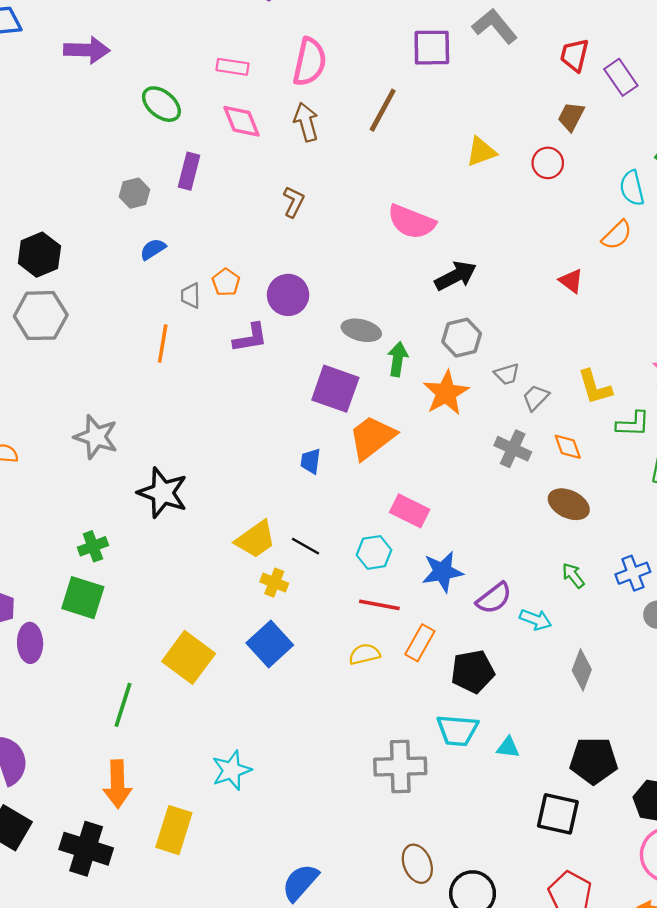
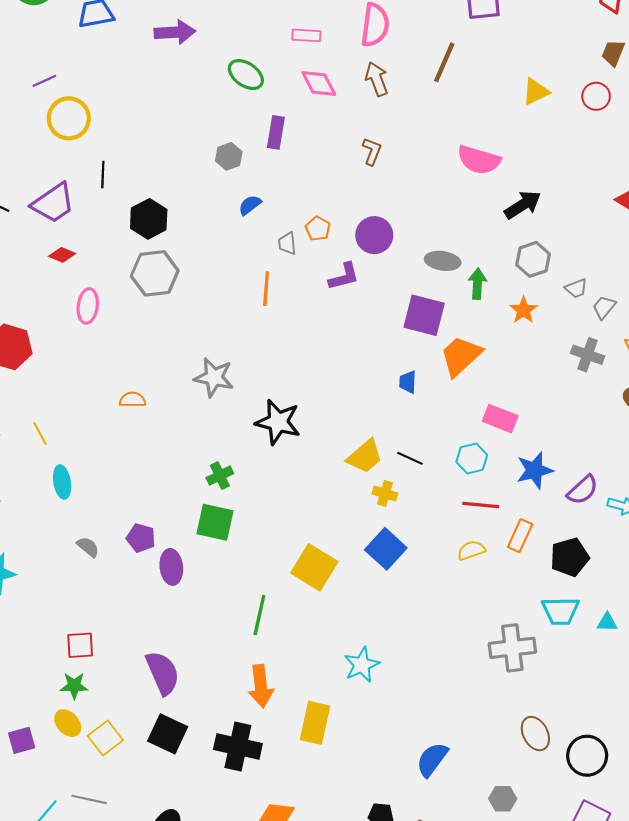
orange star: (446, 393) -> (523, 310), size x0.7

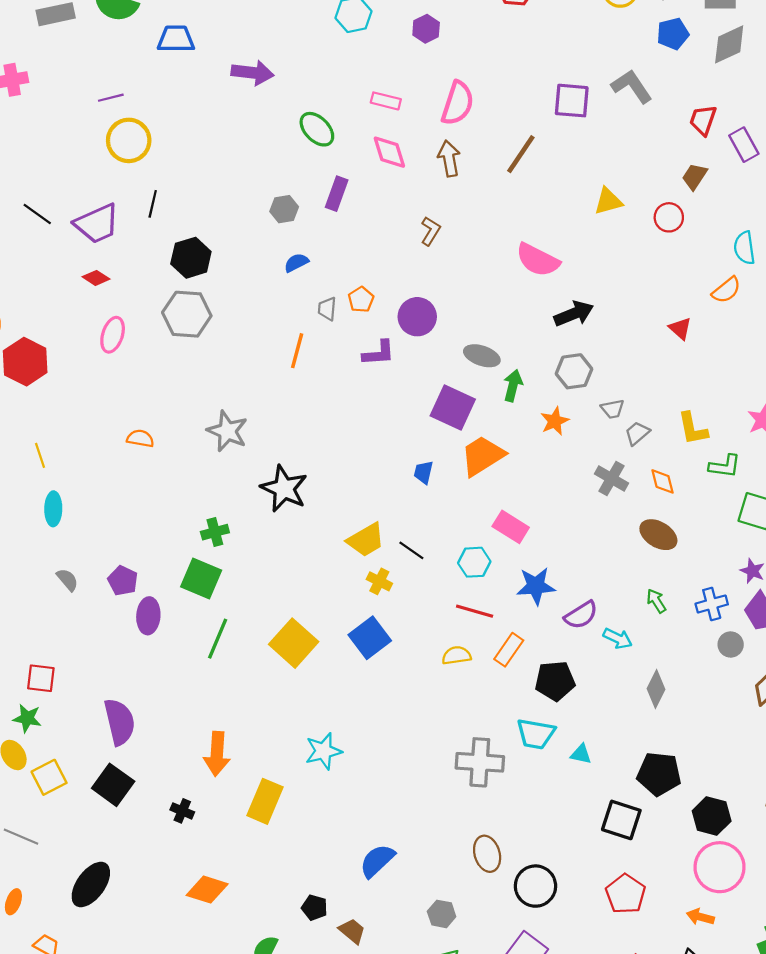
green line: (259, 615) -> (218, 639), moved
black cross: (238, 747) -> (182, 811), size x0.5

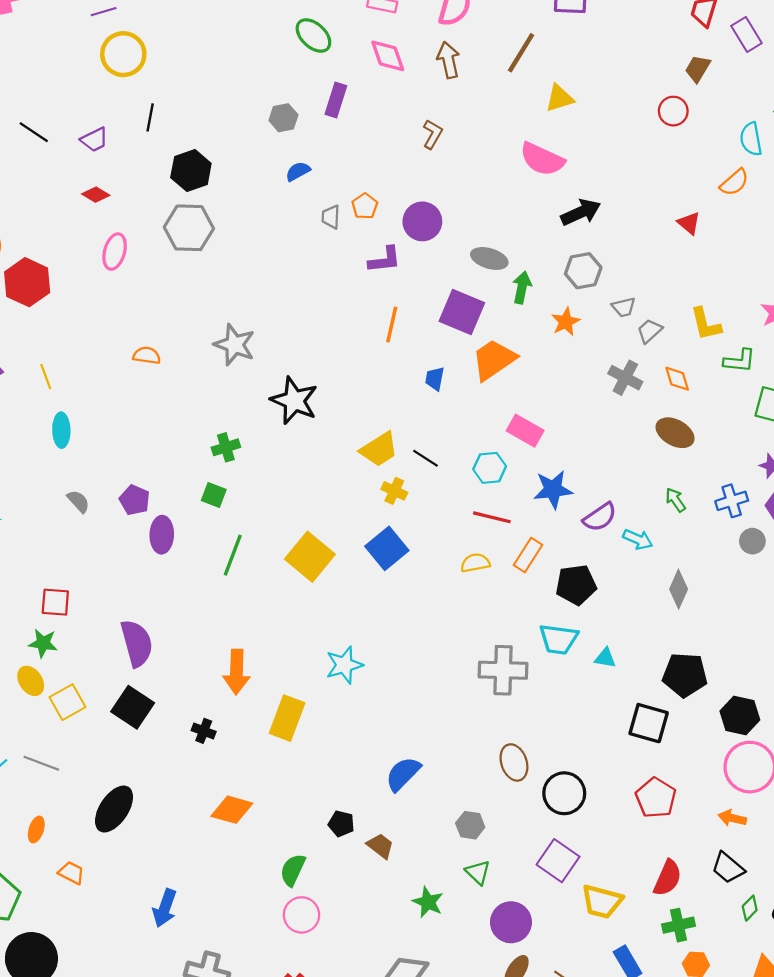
yellow triangle: (608, 201) -> (559, 98), moved
purple trapezoid: (97, 224) -> (94, 140), size x0.6
orange line: (297, 351) -> (392, 325), moved
green square: (201, 579) -> (214, 495), size x0.6

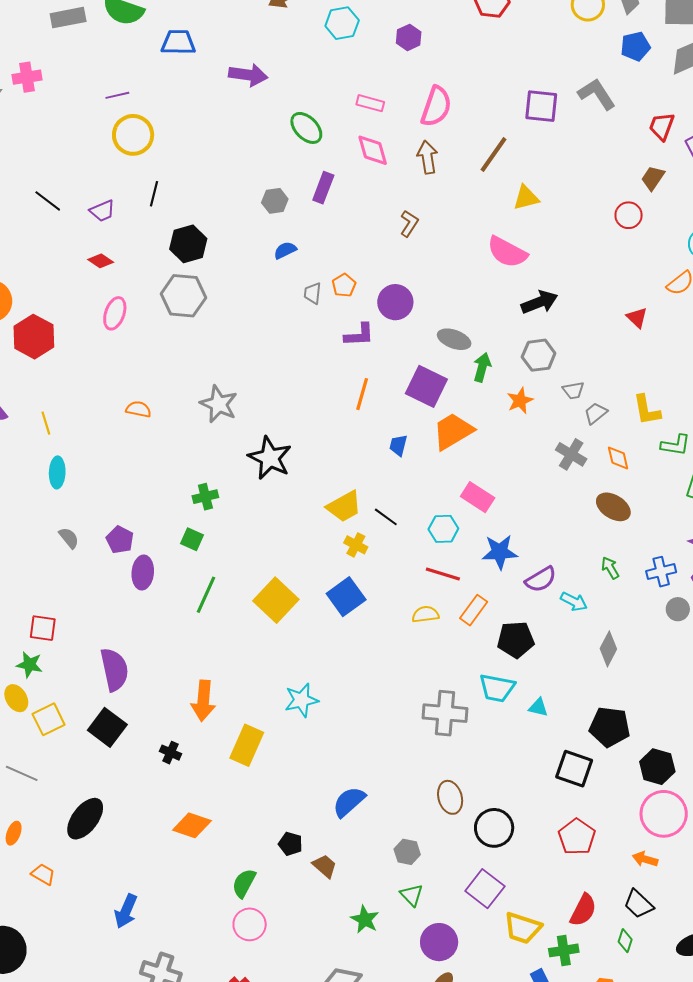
green diamond: (750, 908) -> (625, 941), moved, turned -30
green cross: (678, 925) -> (564, 950), moved

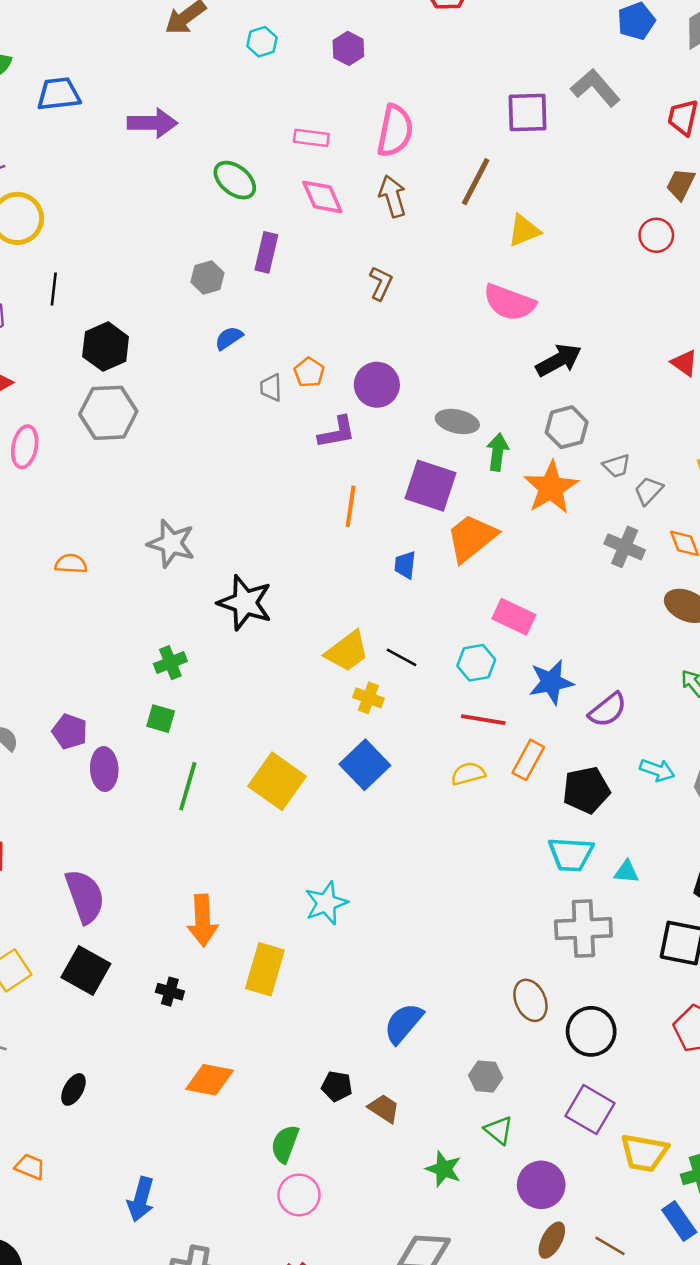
cyan hexagon: (342, 23) -> (262, 42), size x0.7
orange star: (520, 401) -> (551, 488), size x1.6
cyan arrow: (574, 602) -> (657, 770), moved
gray cross: (445, 713) -> (583, 929), moved
black ellipse: (85, 819) -> (73, 1089), size x0.6

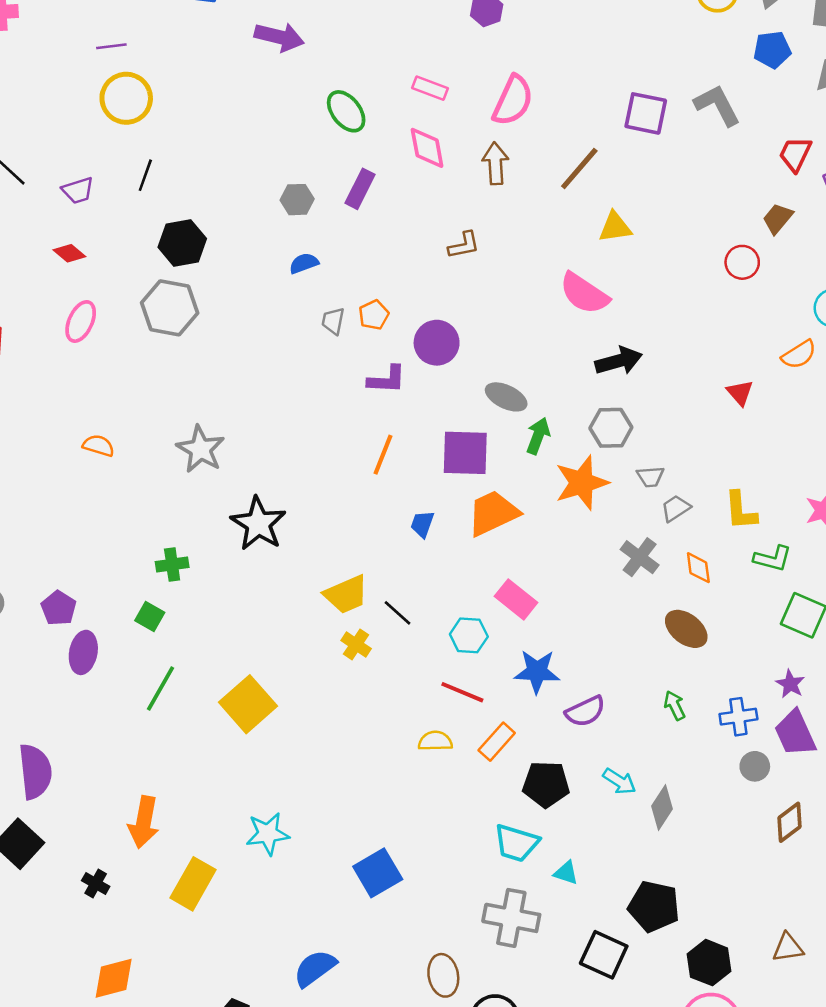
brown L-shape: (381, 283) -> (464, 245), turned 40
purple square: (430, 486) -> (465, 453), turned -30
blue square: (365, 765) -> (378, 873), moved
orange diamond: (209, 1080) -> (114, 978), turned -39

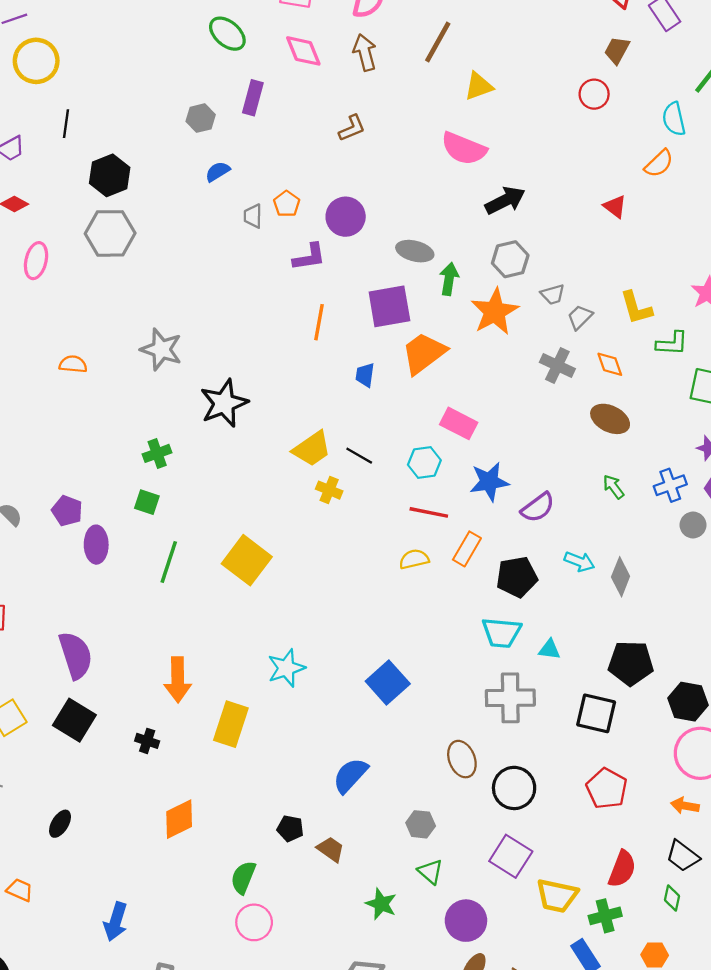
black star: (258, 524) -> (224, 403), turned 30

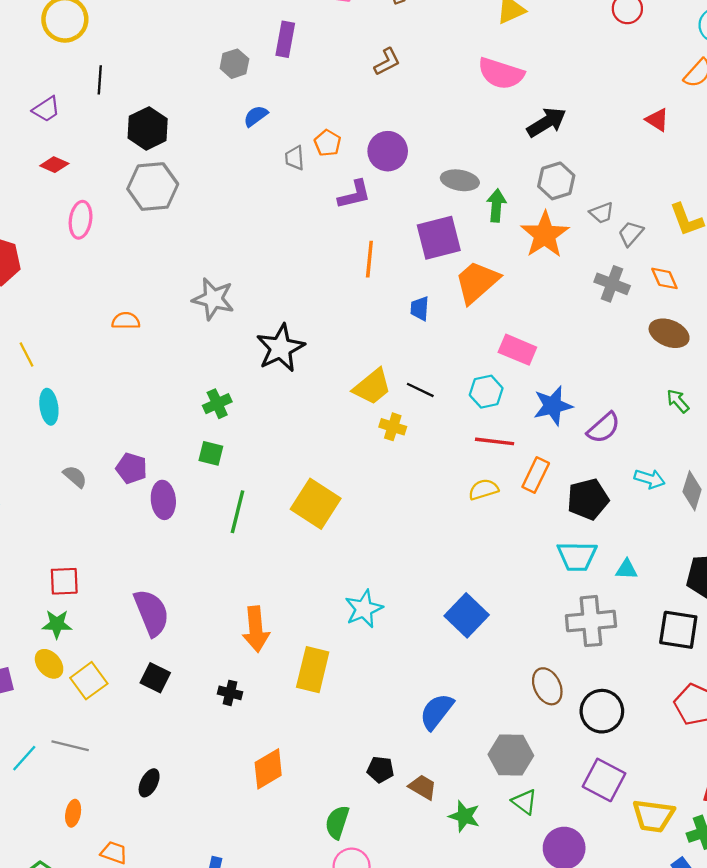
black square: (74, 720) -> (155, 678), size x0.7
gray hexagon: (421, 824) -> (511, 755), size x1.5
green star: (381, 904) -> (464, 816), moved

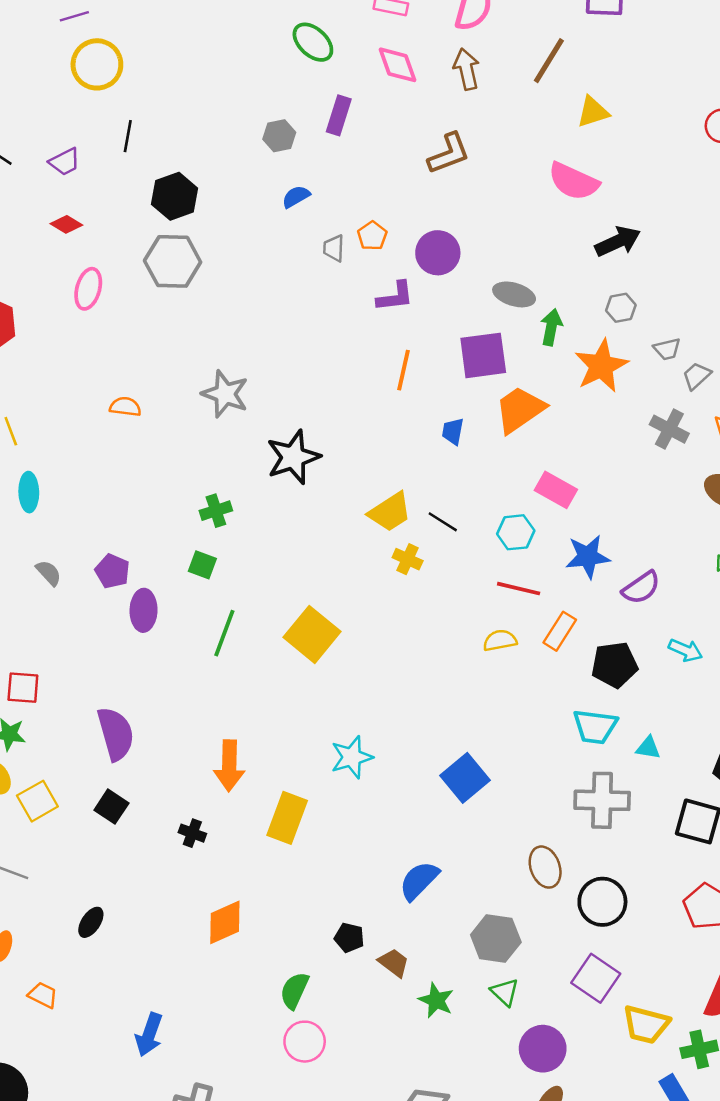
brown L-shape: (387, 62) -> (449, 154), size x1.4
gray hexagon: (556, 181) -> (621, 308), size x0.7

